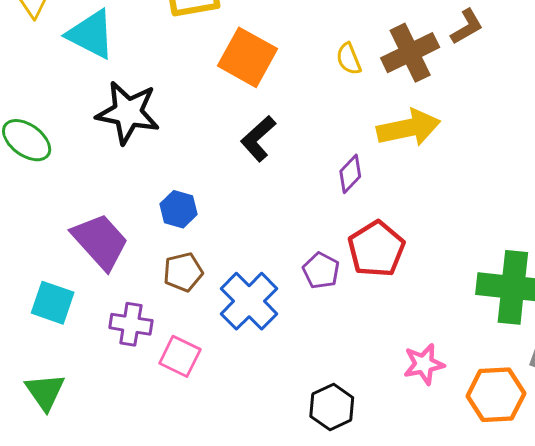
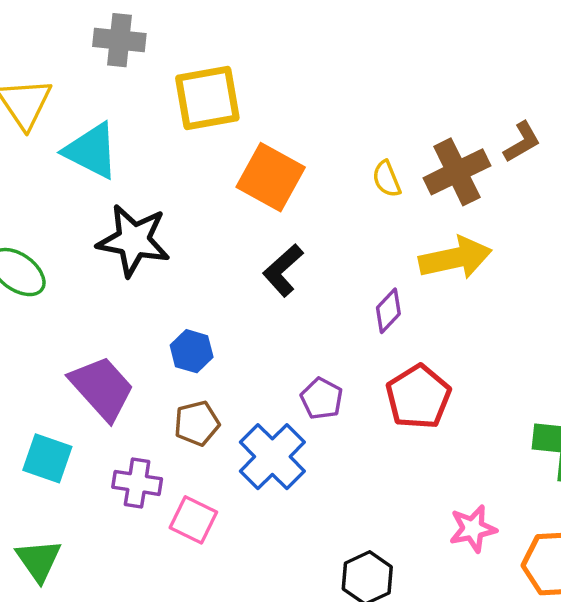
purple pentagon: (321, 271) -> (322, 399), moved

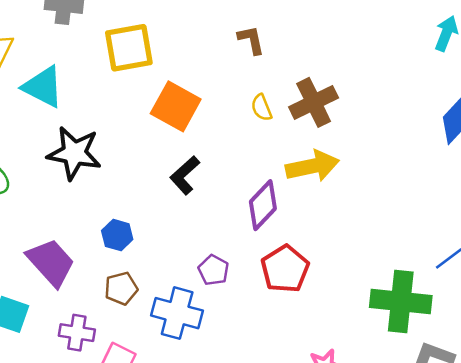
brown L-shape: (522, 142) -> (251, 40), moved, turned -72
purple diamond: (388, 311) -> (263, 205), size x1.5
blue cross: (272, 457) -> (177, 313), turned -30

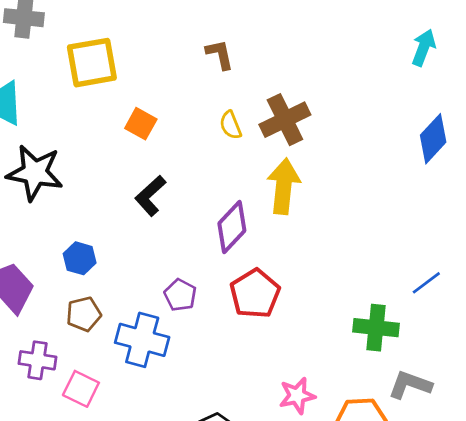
orange square: (176, 106) -> (141, 124), size x0.6
yellow arrow: (312, 166) -> (284, 186), turned -72
green cross: (401, 301) -> (376, 328), size x0.7

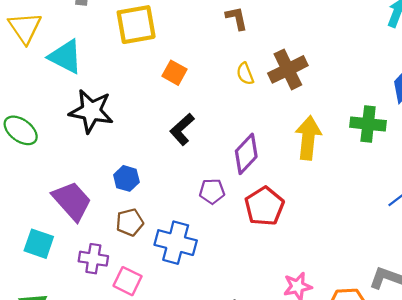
yellow arrow: (284, 186) -> (308, 138), moved
purple pentagon: (180, 295) -> (212, 191), moved, turned -30
green cross: (376, 328) -> (368, 124), moved

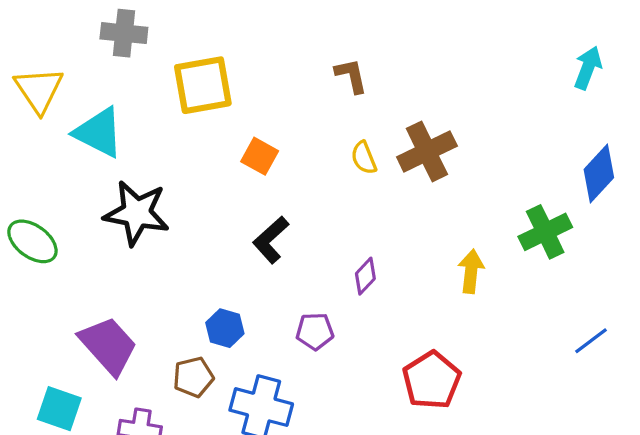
green cross: (368, 124) -> (545, 232), turned -32
yellow arrow: (308, 138) -> (471, 271), moved, size x0.7
purple diamond: (246, 154) -> (365, 276), size x0.6
blue hexagon: (126, 178) -> (225, 328), moved
red pentagon: (264, 206) -> (432, 380), moved

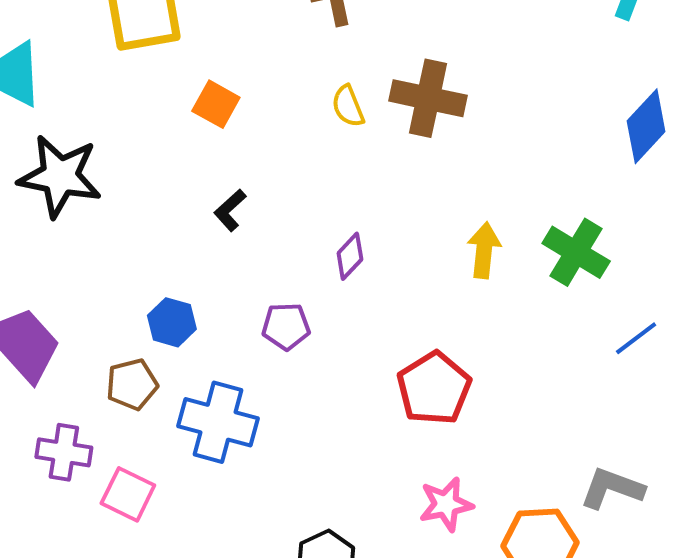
brown cross: (427, 151) -> (428, 98), turned 38
green cross: (545, 232) -> (576, 252), moved, turned -33
black L-shape: (271, 240) -> (230, 210), size x0.7

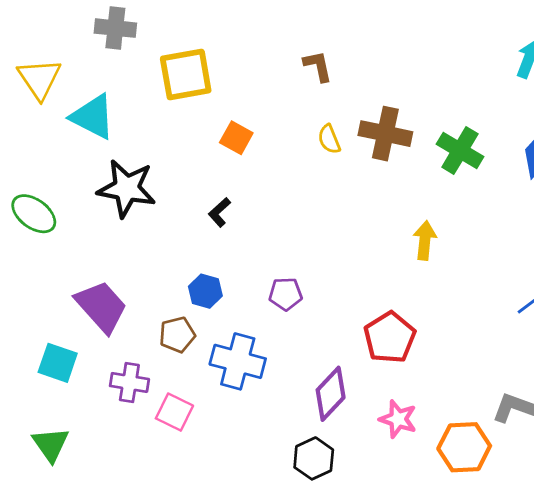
black L-shape: (230, 210) -> (219, 212), moved
green cross: (576, 252) -> (460, 150), moved
purple diamond: (350, 256) -> (331, 394), moved, size x1.6
pink star: (446, 504) -> (398, 419), turned 30

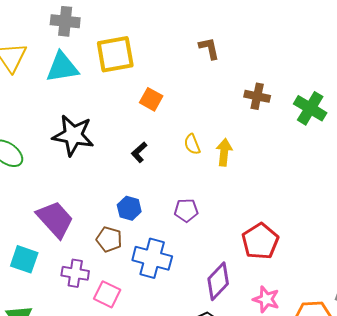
cyan triangle: (93, 117) -> (62, 67), moved, turned -36
brown cross: (385, 134) -> (257, 96), size x0.7
yellow semicircle: (329, 139) -> (192, 144), moved
yellow arrow: (425, 240) -> (224, 152), moved
brown pentagon: (177, 335) -> (109, 239), turned 30

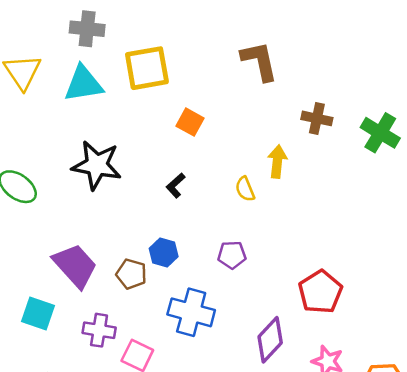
brown L-shape: (209, 48) -> (259, 61), size x1.5
yellow semicircle: (192, 144) -> (245, 189), moved
yellow arrow: (224, 152) -> (277, 162), moved
brown pentagon: (109, 239) -> (131, 274), moved

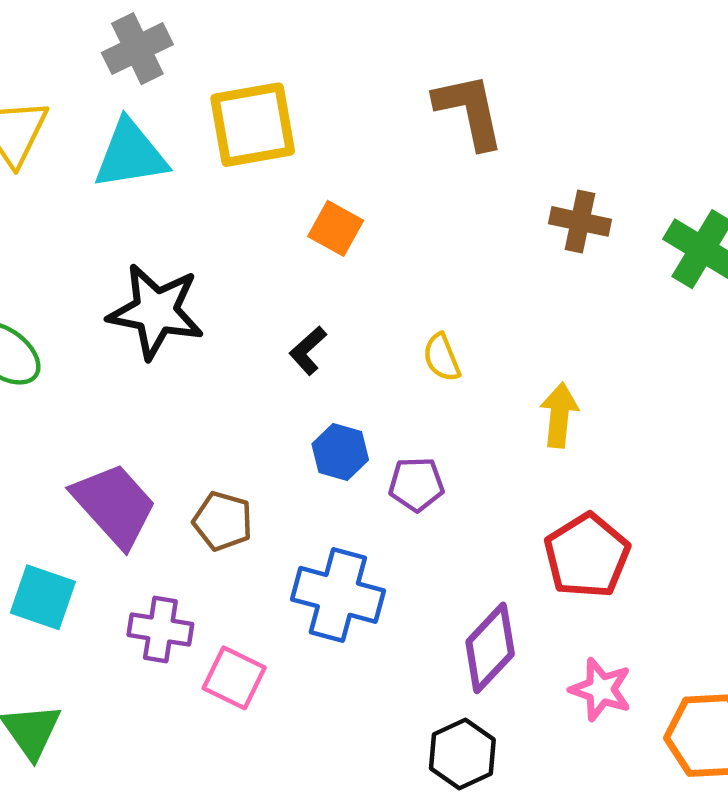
gray cross: (87, 29) -> (137, 49), turned -32
yellow arrow: (277, 162) -> (559, 415), moved
blue hexagon: (164, 252) -> (340, 452), moved

